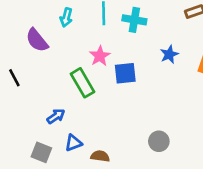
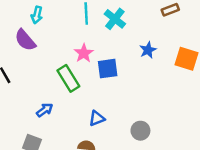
cyan arrow: (66, 17) -> (37, 15), moved
cyan cross: (134, 20) -> (115, 19), turned 30
blue triangle: (73, 143) -> (97, 118), moved

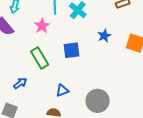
pink star: (84, 53) -> (42, 26), moved
gray circle: (140, 131) -> (98, 101), size x1.5

